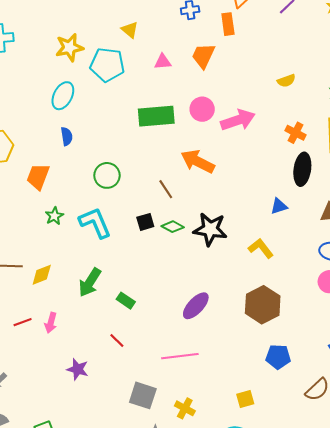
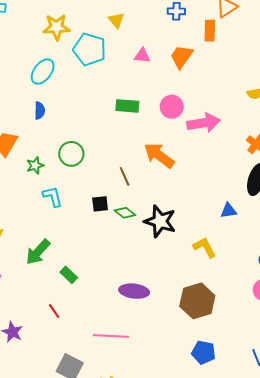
green rectangle: (156, 116) -> (127, 106), size x0.7
green star: (54, 216) -> (35, 165), moved
cyan L-shape: (95, 223) -> (53, 197), size x0.7
purple ellipse: (196, 306) -> (134, 291), turned 44

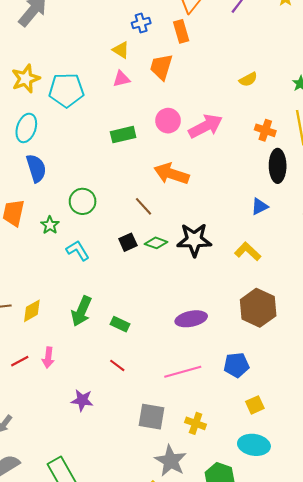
yellow triangle: (116, 20) -> (121, 50), moved
blue semicircle: (40, 111) -> (36, 168), size x1.5
blue pentagon: (204, 352) -> (236, 365), moved

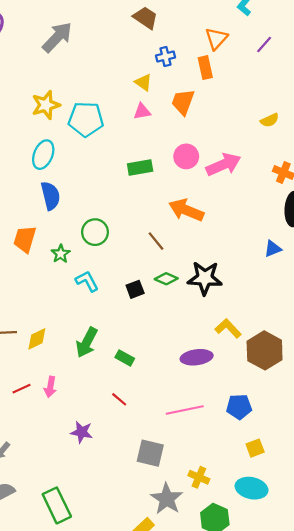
black square: (128, 242) -> (135, 289), moved
yellow L-shape: (248, 251) -> (228, 328), moved
yellow cross: (196, 423) -> (199, 477), moved

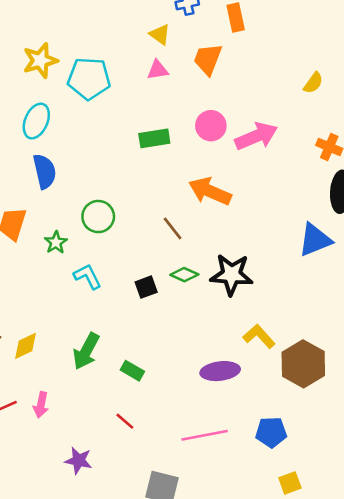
yellow semicircle: (270, 120) -> (313, 83), turned -30
blue triangle: (273, 249) -> (315, 240), size x1.6

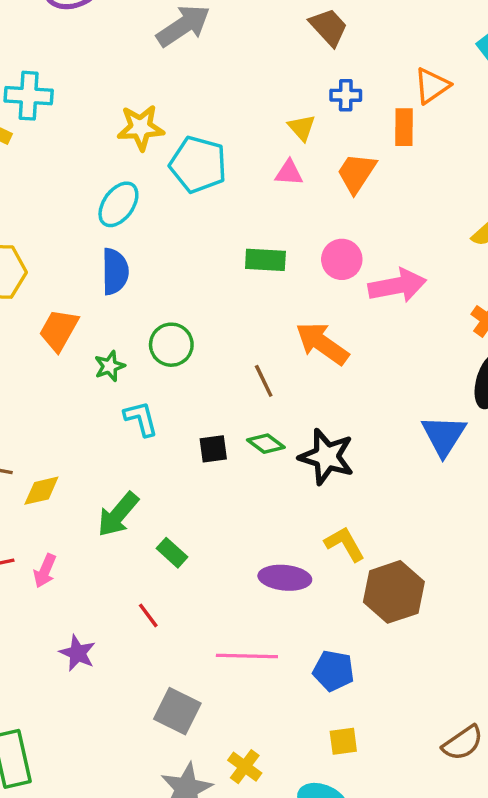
blue triangle: (315, 240) -> (444, 435), turned -48

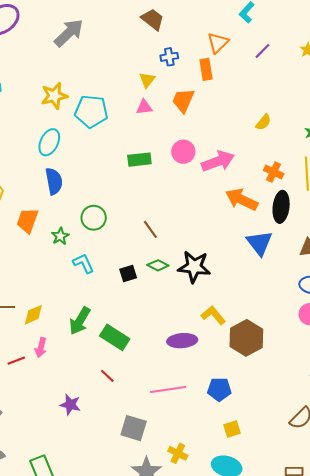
yellow triangle: (302, 128) -> (147, 80), turned 30
orange arrow: (322, 343) -> (242, 199), moved
green rectangle: (172, 553) -> (115, 337), size x1.6
pink arrow: (45, 571) -> (41, 348), moved

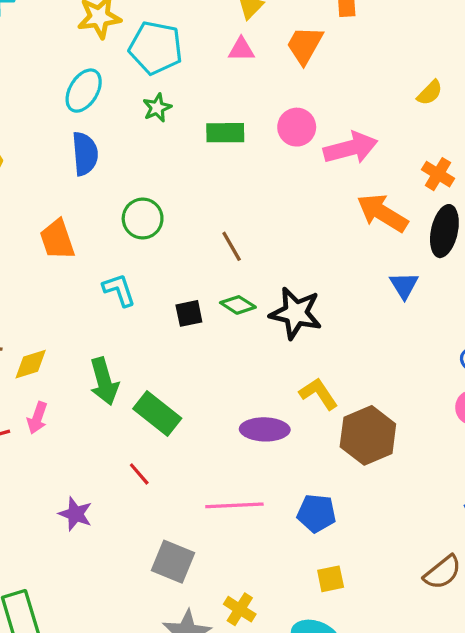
orange trapezoid: (27, 221) -> (57, 239), moved, turned -44
green star: (60, 236) -> (157, 108), moved
blue triangle: (259, 243) -> (404, 285), size x0.7
green arrow: (80, 321) -> (104, 381), turned -52

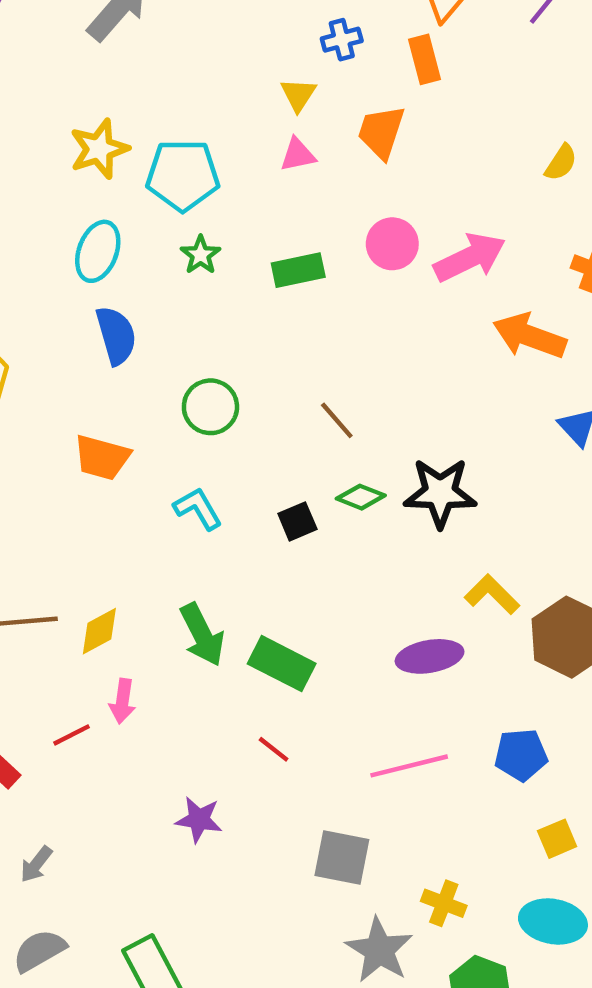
orange trapezoid: (57, 239) -> (102, 457), turned -45

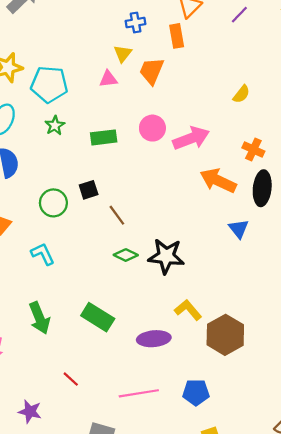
yellow triangle: (298, 95) -> (123, 53), moved
black square: (297, 521) -> (89, 190), moved
green rectangle: (282, 664) -> (98, 317), moved

